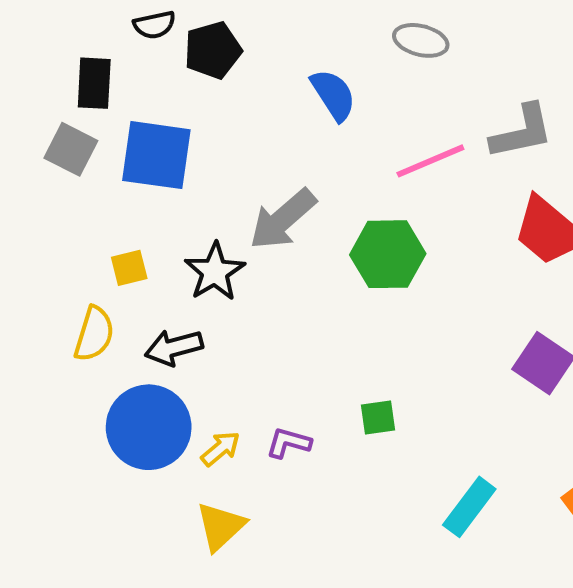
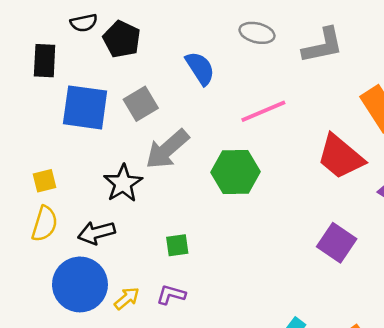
black pentagon: (213, 50) -> (122, 39), turned -30
gray L-shape: (522, 132) -> (323, 46), moved
gray square: (71, 149) -> (141, 104), moved, turned 32
yellow square: (129, 268) -> (45, 181), moved
green square: (378, 418) -> (177, 245), moved

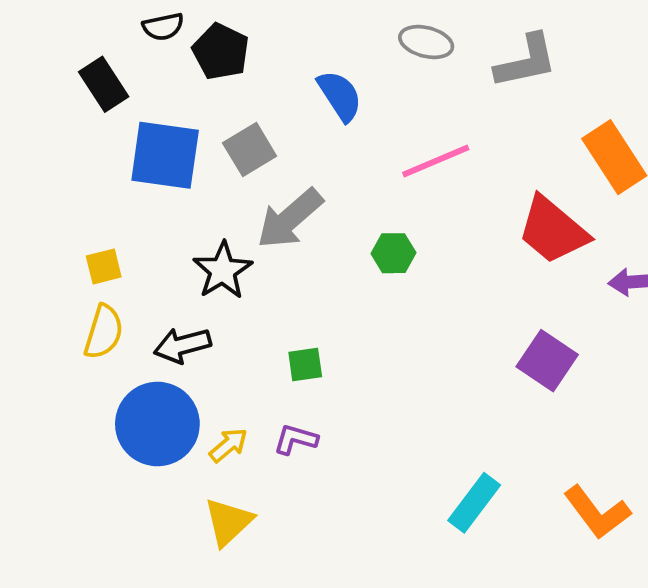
black rectangle: (45, 61) -> (104, 84), turned -36
green hexagon: (235, 172) -> (394, 253), size x0.6

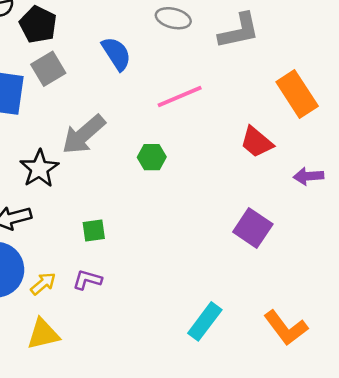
gray square: (250, 149) -> (48, 69), moved
red trapezoid: (553, 230) -> (257, 142), size x0.7
yellow triangle: (228, 522) -> (43, 334), turned 30

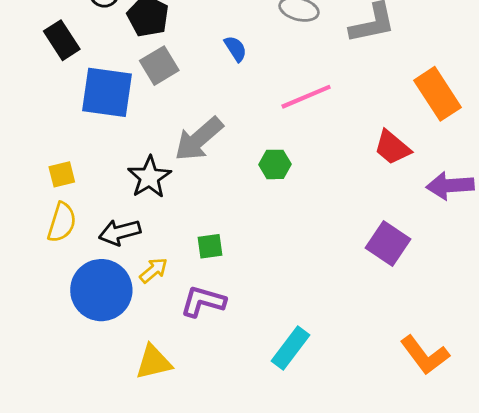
blue semicircle: (116, 54) -> (235, 49), size x0.7
purple arrow: (308, 176) -> (450, 186), size x1.4
purple L-shape: (87, 280) -> (203, 301), size x1.4
yellow arrow: (43, 284) -> (154, 270), moved
cyan rectangle: (205, 321) -> (291, 348), moved

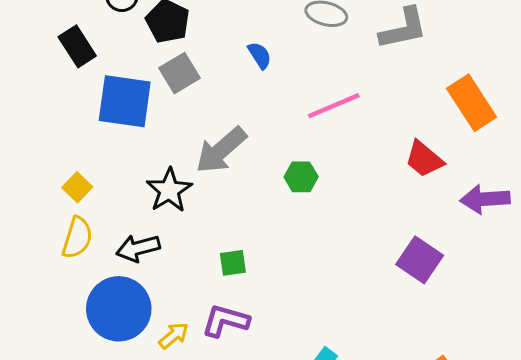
yellow square: (62, 174) -> (77, 187), turned -32
yellow arrow: (154, 270) -> (174, 336), moved

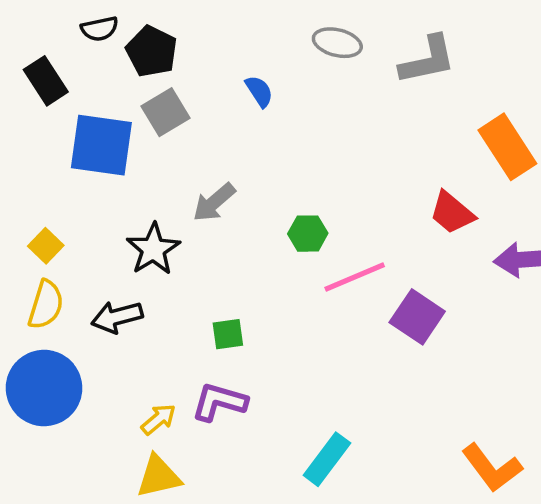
pink line: (334, 106) -> (355, 277), moved
gray arrow: (221, 150) -> (214, 202), size x0.7
purple square: (420, 260) -> (417, 317), moved
blue circle: (119, 309) -> (44, 388), moved

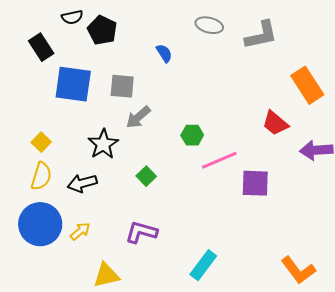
gray square: (165, 112) -> (122, 86), moved, turned 36
purple square: (417, 317) -> (255, 183), turned -32
green square: (228, 334) -> (146, 176), moved, turned -36
yellow arrow: (159, 419) -> (80, 231), moved

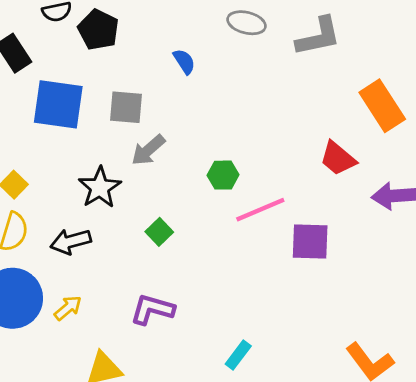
cyan rectangle: (203, 265) -> (238, 355), size x0.7

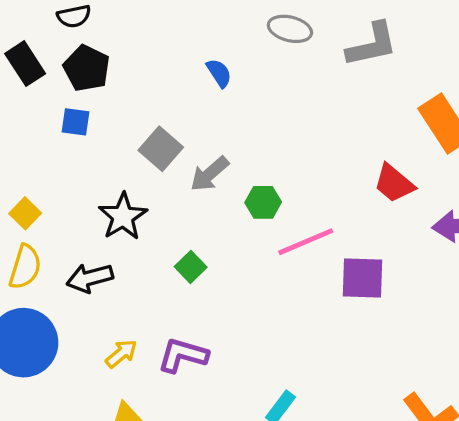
black pentagon: (98, 30) -> (87, 68), moved
blue square: (58, 104) -> (76, 122), size x0.5
gray square: (126, 107) -> (161, 149), moved, turned 36
gray arrow: (148, 150) -> (210, 174), moved
yellow arrow: (68, 308) -> (121, 354), moved

